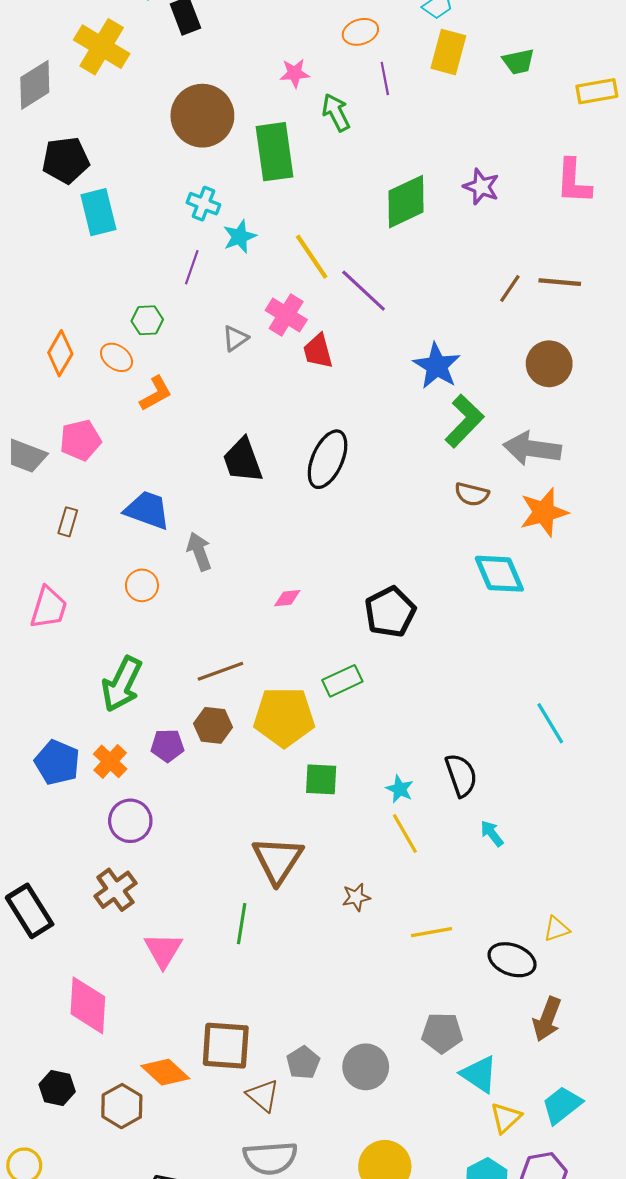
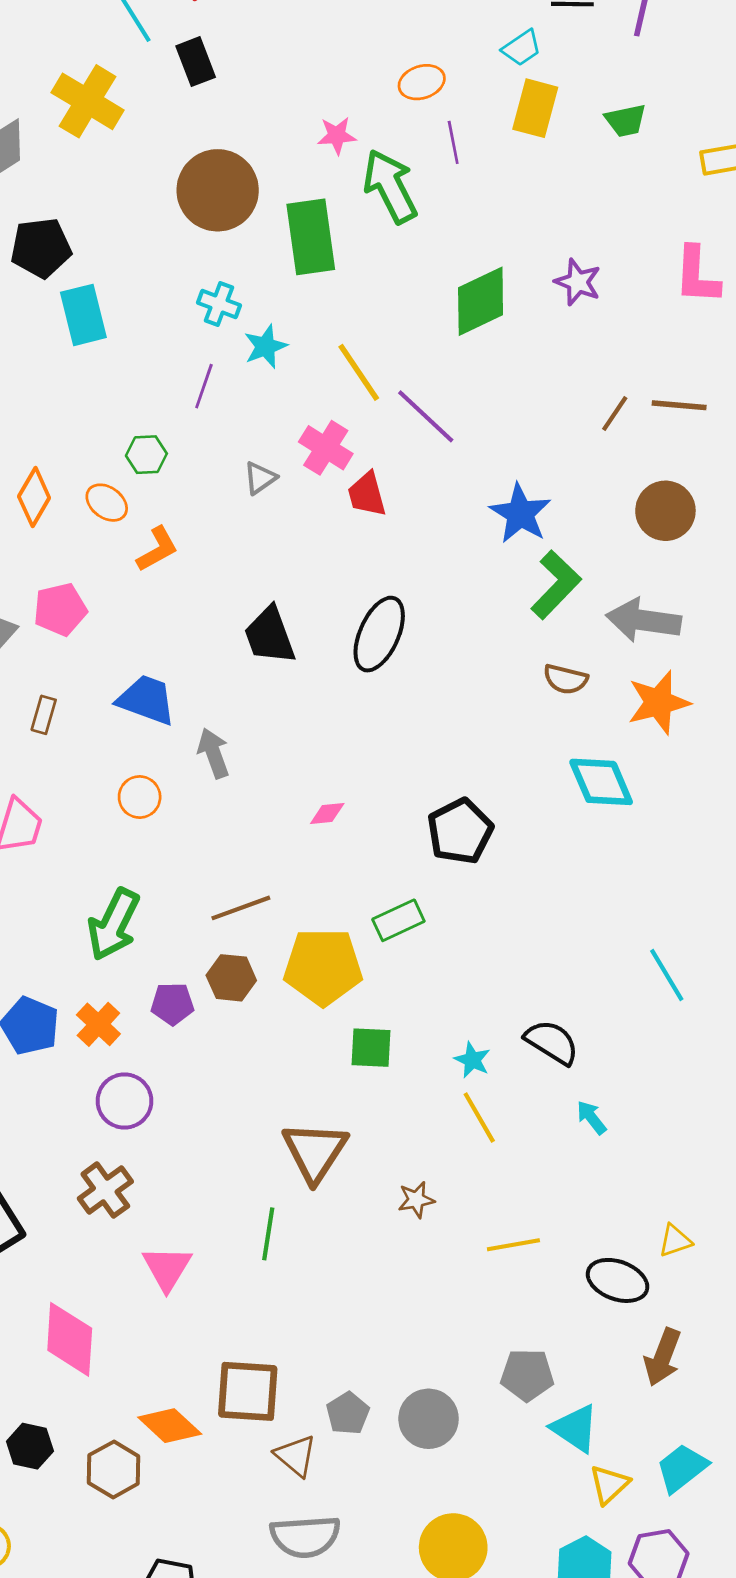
green arrow: (336, 112) -> (390, 186), size x1.5
black semicircle: (461, 775) -> (552, 1042), turned -39

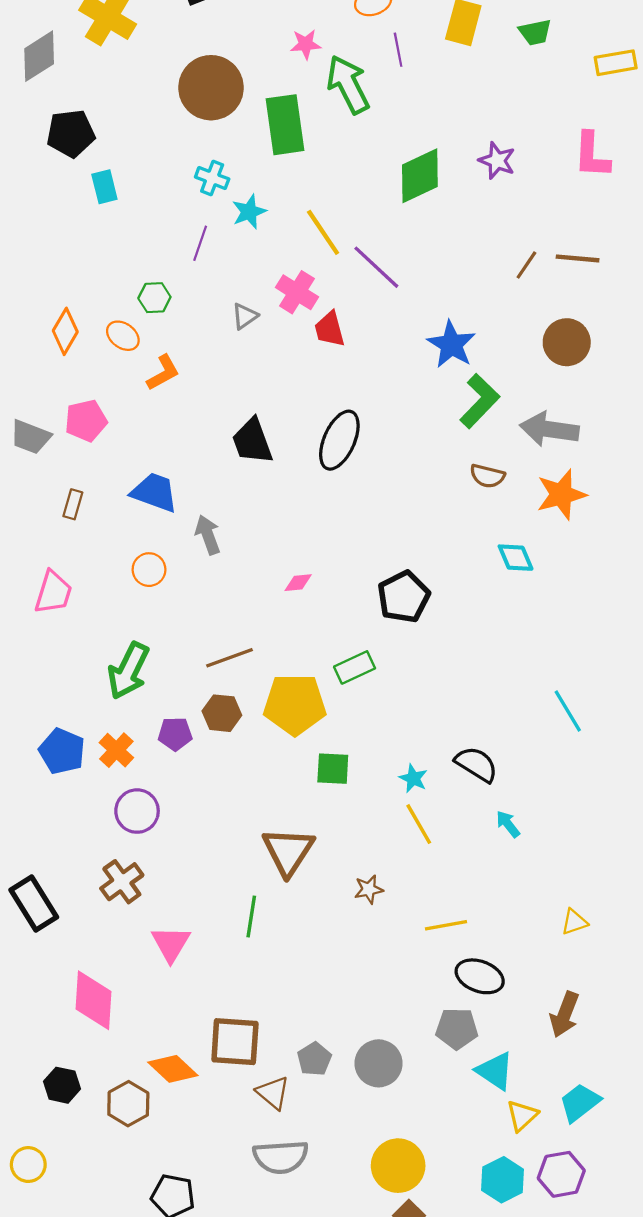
cyan rectangle: (83, 315) -> (104, 187), size x0.7
cyan diamond: (601, 782) -> (516, 558), size x0.7
black ellipse: (618, 1280) -> (480, 976), moved

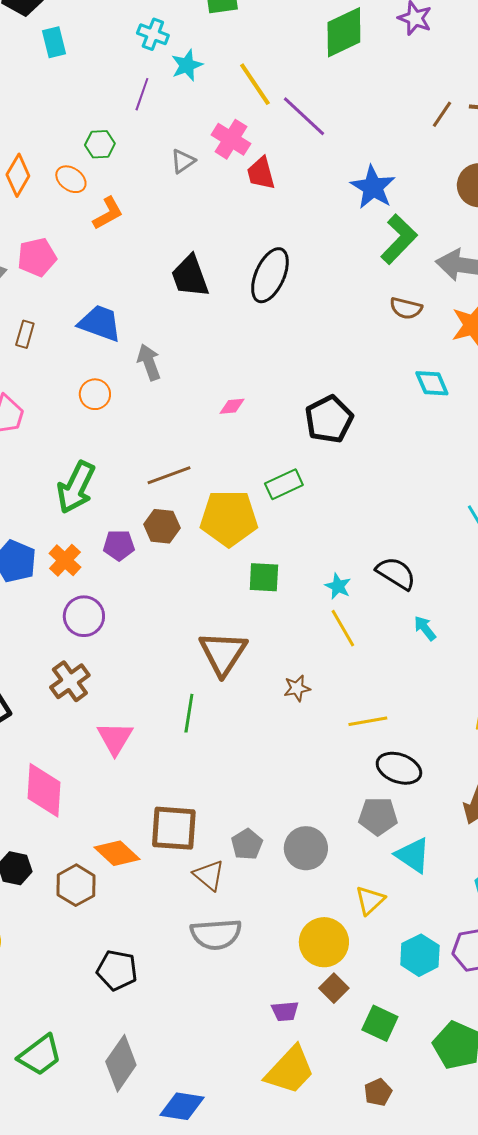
yellow triangle: (522, 1116) -> (370, 900), moved

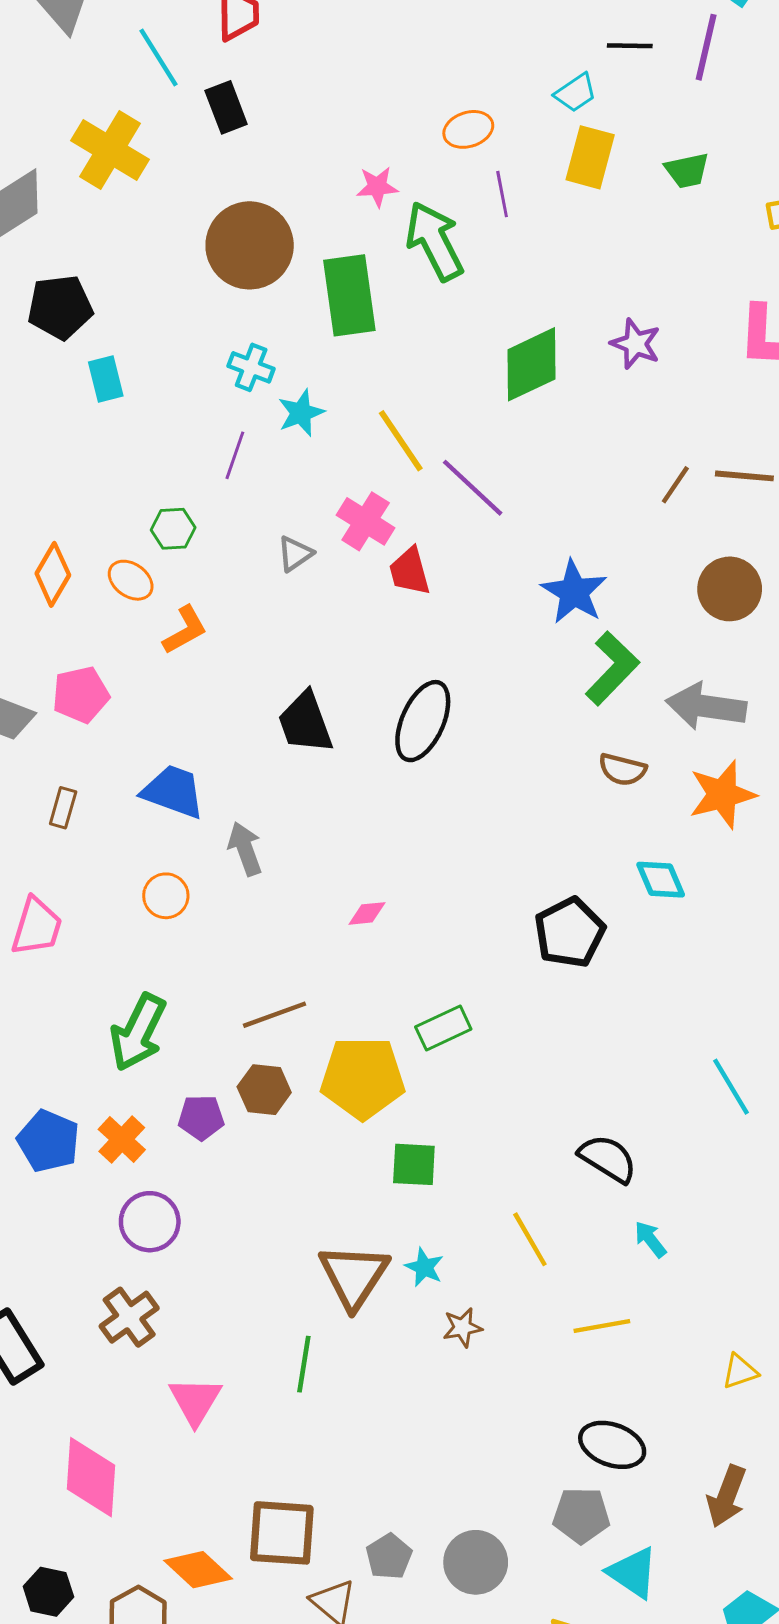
black pentagon: (329, 419) -> (570, 933), moved
cyan star: (338, 586) -> (424, 1267), moved
yellow line: (368, 721) -> (602, 1326), moved

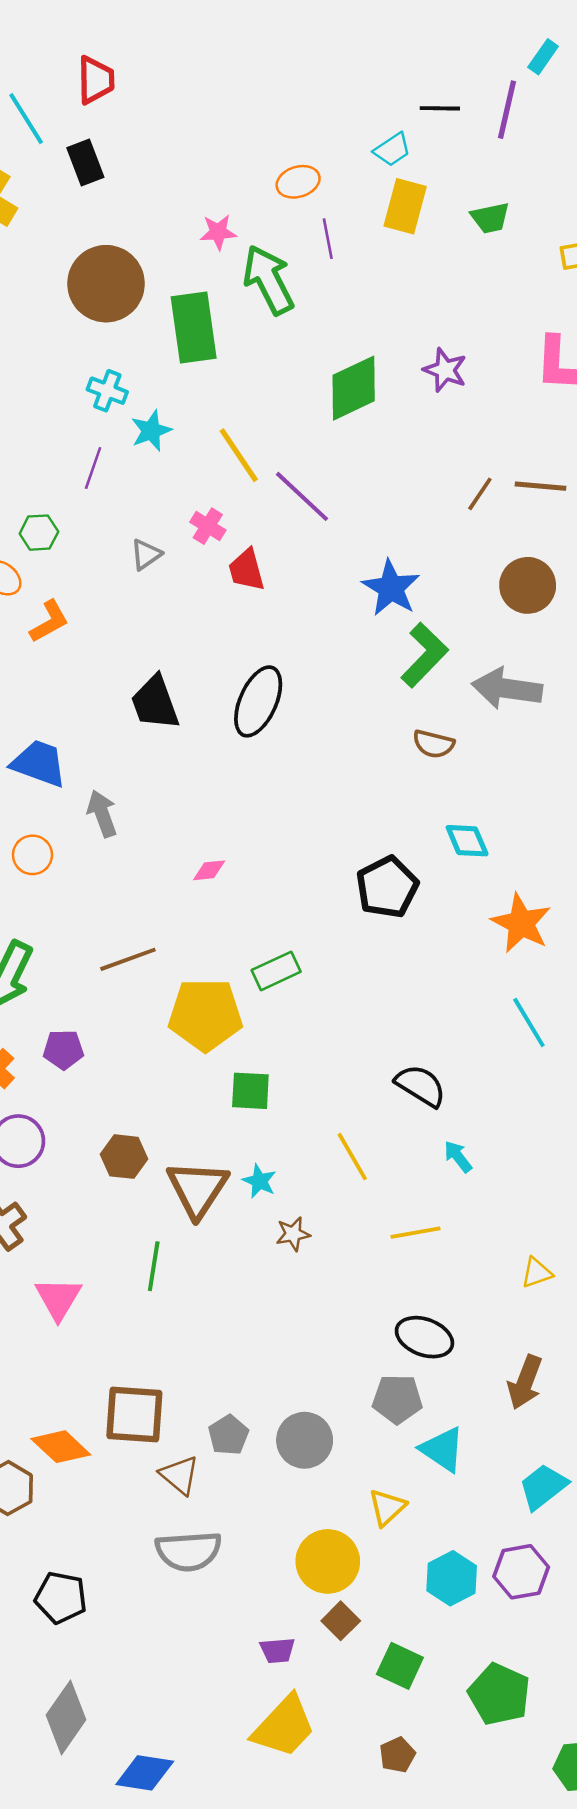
pink cross: (366, 521) -> (208, 526), size x0.7
orange star: (722, 795) -> (521, 923), moved, turned -30
brown hexagon: (264, 1090) -> (124, 1157), moved

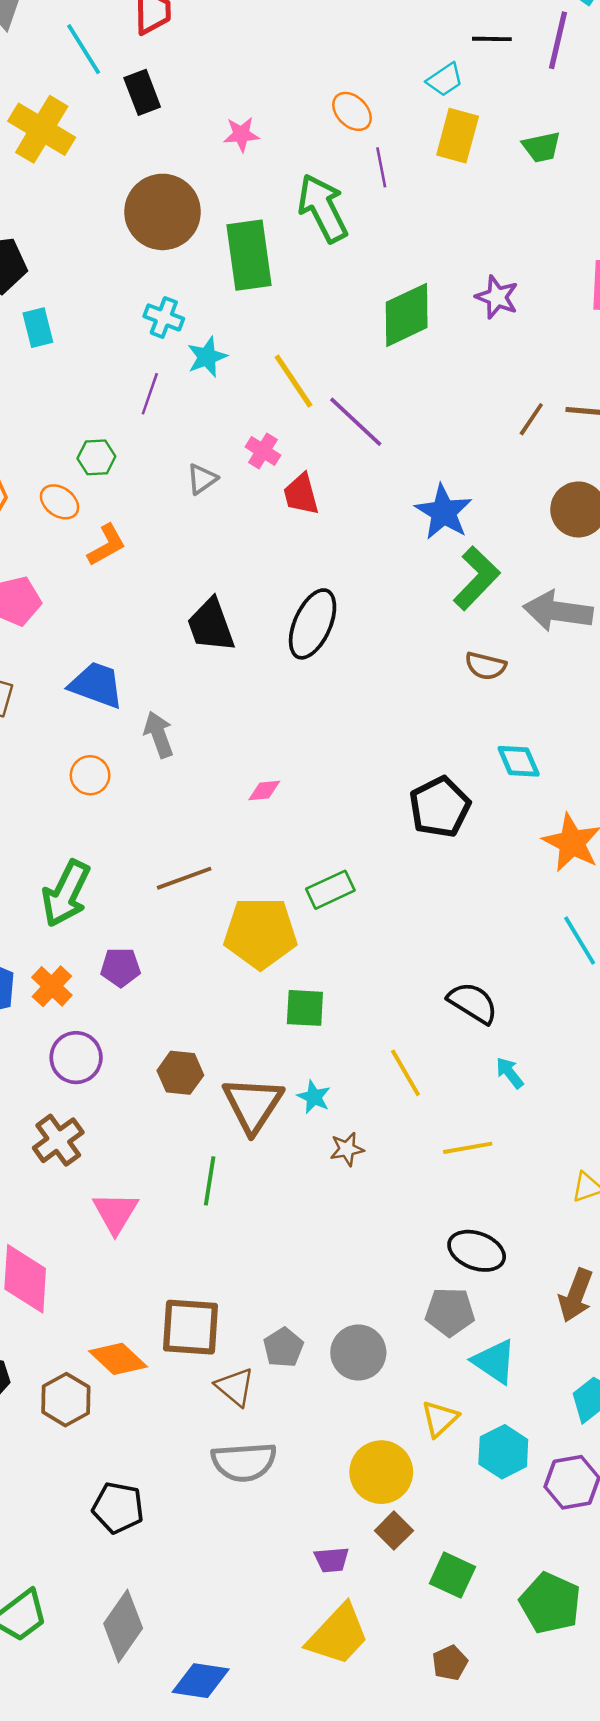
orange ellipse: (298, 182) -> (352, 111), turned 63
pink star: (218, 232) -> (241, 134), moved
cyan hexagon: (452, 1578) -> (503, 1452), moved

